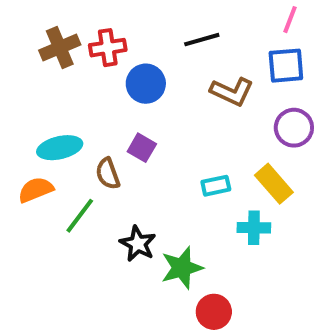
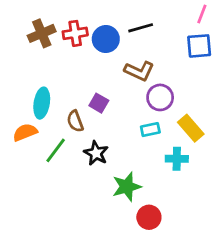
blue circle: (146, 84) -> (106, 39), moved
brown L-shape: (232, 92) -> (139, 71), moved
purple circle: (294, 128) -> (160, 97), moved
cyan ellipse: (60, 148) -> (42, 103), turned -68
black star: (138, 244) -> (96, 153), moved

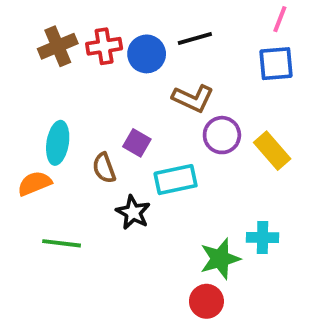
yellow rectangle: (191, 128) -> (272, 151), moved
cyan rectangle: (150, 130) -> (176, 180), moved, size x1.5
green line: (56, 150) -> (62, 243), moved, turned 60
cyan cross: (177, 159) -> (263, 238), moved
green star: (127, 187) -> (220, 259), moved

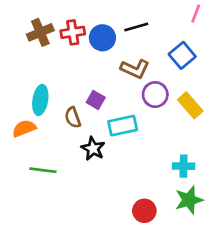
blue square: (276, 64) -> (182, 55), moved, turned -35
green star: (220, 259) -> (189, 200), moved

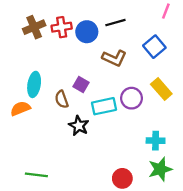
purple circle: (155, 95) -> (131, 98), moved
green line: (43, 170) -> (36, 175), moved

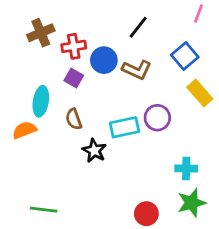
black line: (115, 23) -> (138, 27), turned -36
red cross: (62, 27) -> (74, 46), moved
blue circle: (87, 32) -> (104, 60), moved
purple square: (81, 84) -> (74, 78), moved
yellow rectangle: (161, 89) -> (200, 93), moved

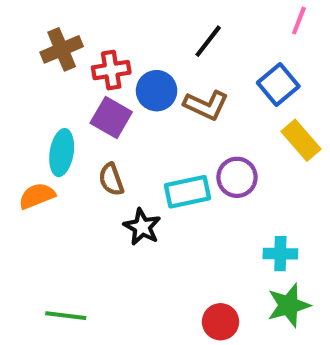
purple square: (74, 78) -> (111, 117), size x1.4

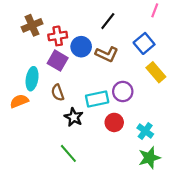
cyan cross: (280, 254) -> (145, 131), turned 35
green line: (66, 316) -> (68, 153), moved, turned 42
red circle: (221, 322) -> (114, 122), moved

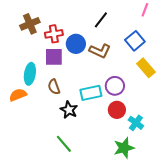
purple square: (58, 61) -> (54, 57), turned -30
red circle: (114, 122) -> (117, 110), moved
green star: (149, 158) -> (124, 148), moved

